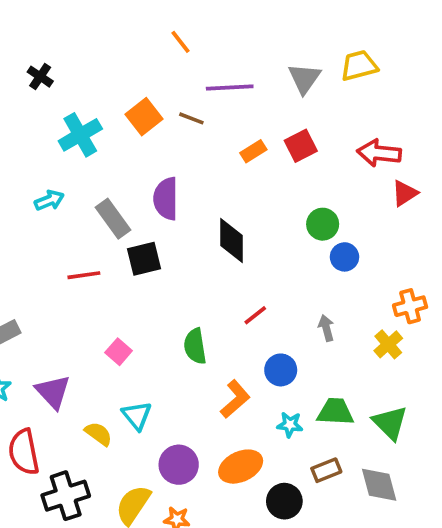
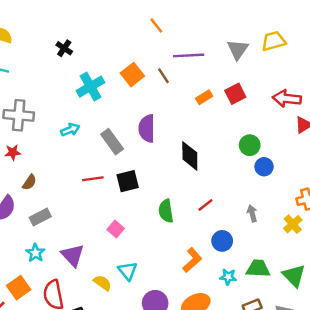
brown line: (191, 118) -> (164, 76), turned 35
black square: (144, 259) -> (128, 181), moved
green semicircle: (195, 346) -> (166, 211), moved

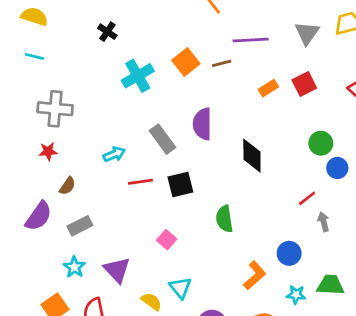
brown line: (164, 76) -> (222, 63), turned -70
cyan arrow: (70, 130) -> (114, 154), moved
red line: (205, 205) -> (307, 198), moved

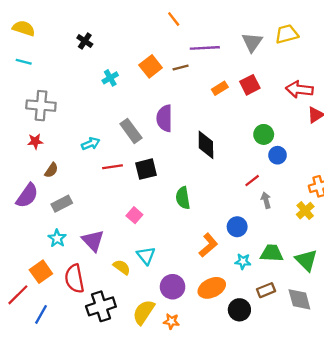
cyan cross: (138, 76) -> (110, 78), size x0.6

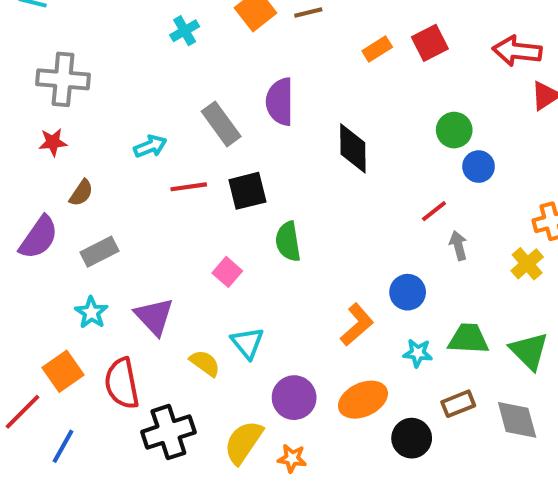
green semicircle: (183, 198) -> (288, 242), moved

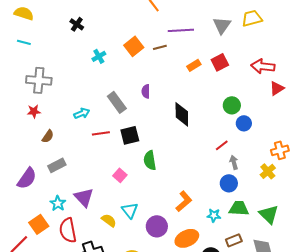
purple semicircle: (280, 102) -> (146, 91), size x0.6
purple semicircle: (39, 237) -> (27, 178), moved
blue circle: (408, 292) -> (229, 183), moved
cyan star: (91, 312) -> (58, 203), moved
purple circle: (294, 398) -> (157, 226), moved

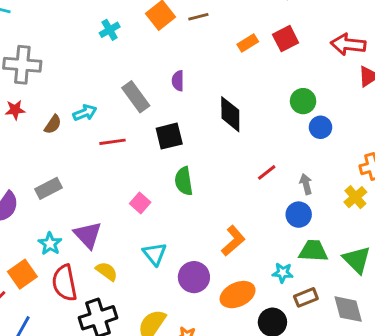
black square: (130, 135) -> (169, 136), moved
brown semicircle: (48, 136) -> (53, 124), moved
red line: (222, 145) -> (267, 172), moved
cyan star: (214, 215) -> (283, 273), moved
yellow semicircle: (109, 220) -> (107, 271), moved

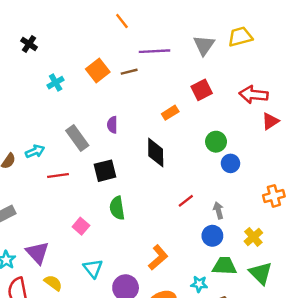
orange rectangle: (248, 43) -> (170, 113), moved
yellow cross: (355, 197) -> (253, 237), moved

